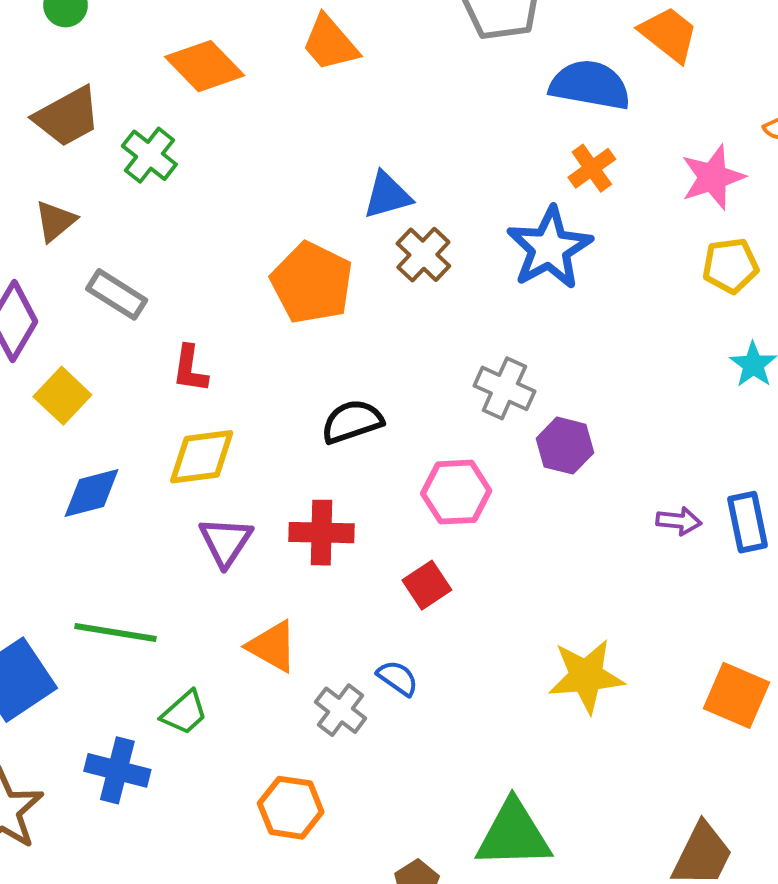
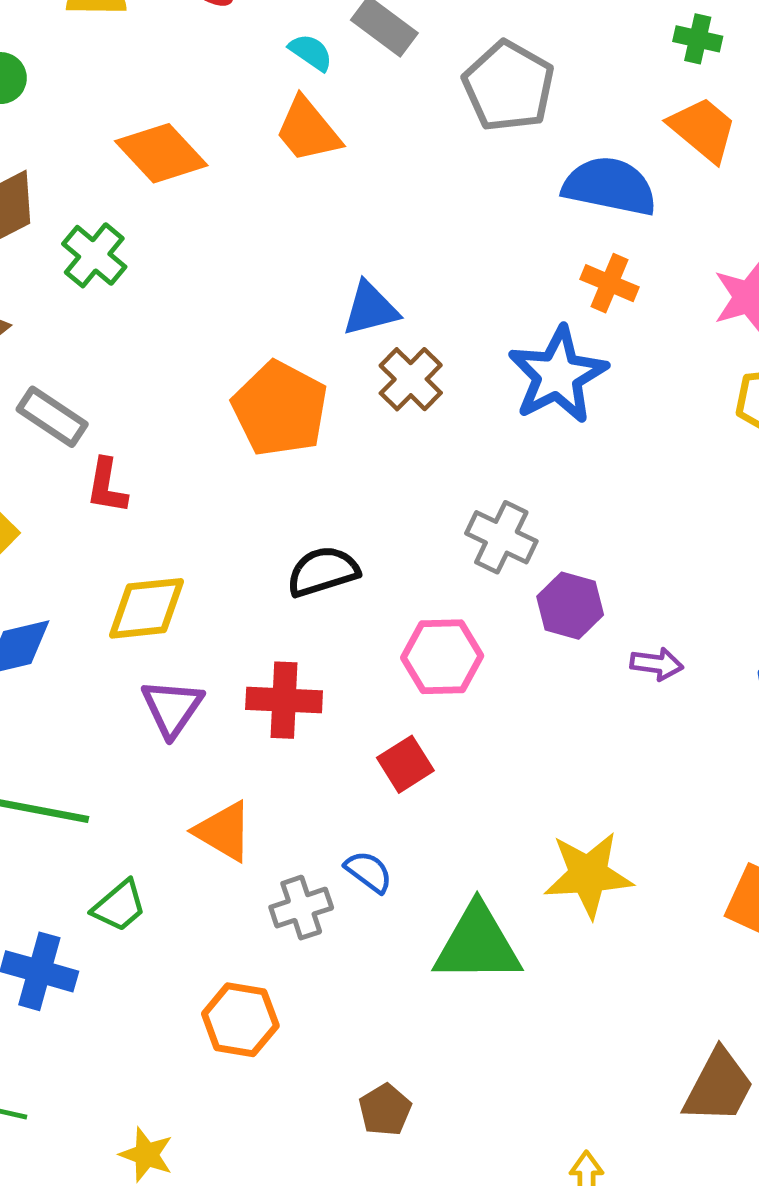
orange cross: (592, 168) -> (610, 283), turned -33
red L-shape: (190, 369) -> (107, 486), moved
purple arrow: (679, 521) -> (657, 664), moved
gray cross: (341, 710) -> (301, 908), turned 33
green triangle: (513, 835) -> (477, 944), moved

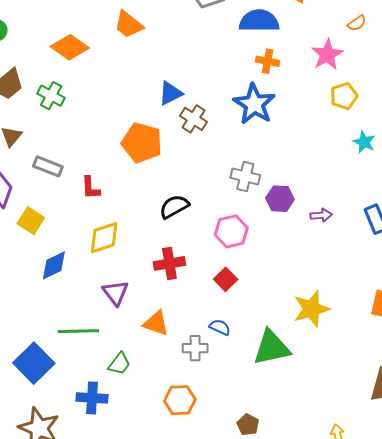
red L-shape: (107, 486) -> (91, 188), moved
purple triangle: (172, 708) -> (115, 293), moved
gray cross: (301, 908) -> (195, 348), turned 30

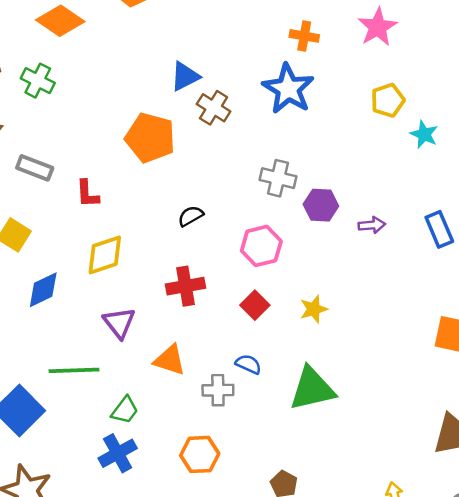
yellow pentagon: (344, 96) -> (388, 100), moved
black semicircle: (174, 207) -> (191, 216), size x0.7
yellow star: (311, 309) -> (314, 309), moved, size x0.6
blue cross: (92, 398) -> (118, 453), moved, turned -32

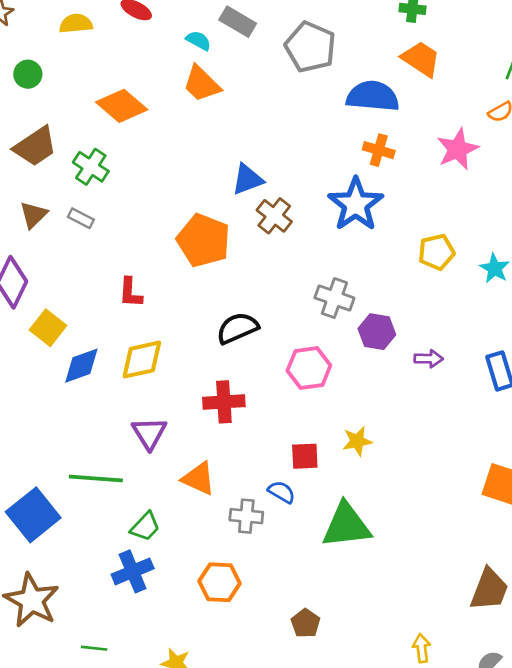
yellow pentagon: (388, 100) -> (436, 252), moved
gray rectangle: (35, 168) -> (81, 218), moved, size x0.7
black semicircle: (191, 216) -> (237, 328), size x1.5
blue diamond: (43, 290) -> (81, 366), moved
red square: (255, 305) -> (305, 456), moved, turned 36

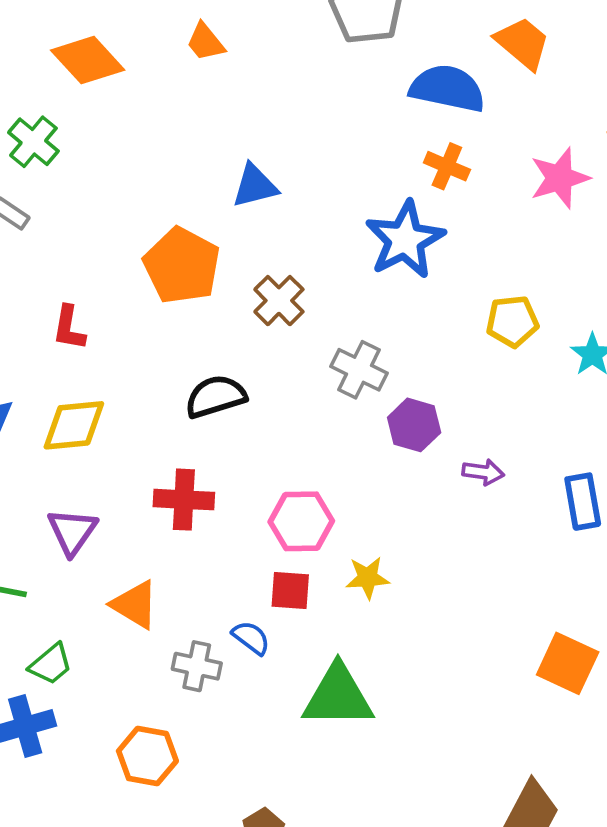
orange trapezoid: (202, 84) -> (205, 42), size x0.7
brown cross: (274, 216) -> (279, 301), moved
pink hexagon: (309, 368) -> (301, 521), moved

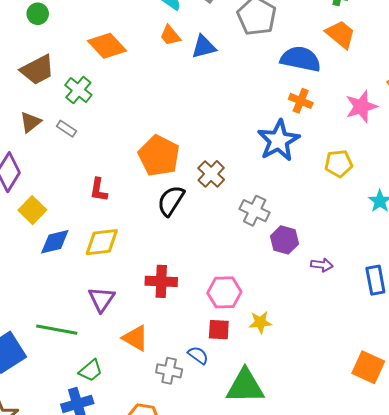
blue triangle: (255, 186) -> (204, 47), moved
yellow pentagon: (512, 321) -> (339, 164), moved
black semicircle: (216, 396) -> (171, 201), moved, turned -40

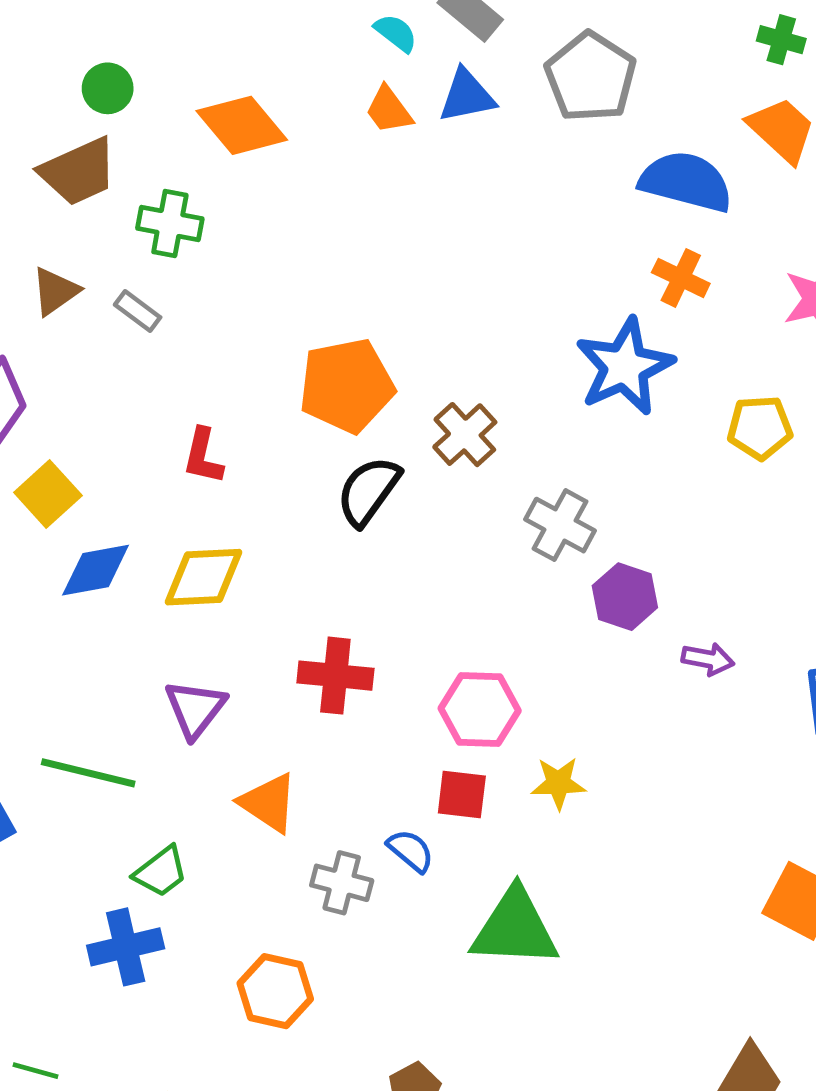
green circle: (38, 14) -> (108, 88), moved
blue triangle: (204, 47) -> (467, 96), moved
green cross: (78, 90) -> (170, 224), turned -32
orange pentagon: (159, 156) -> (347, 386), turned 30

